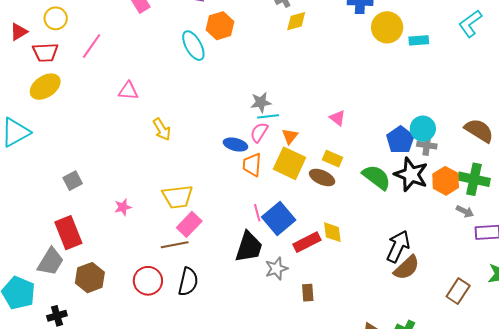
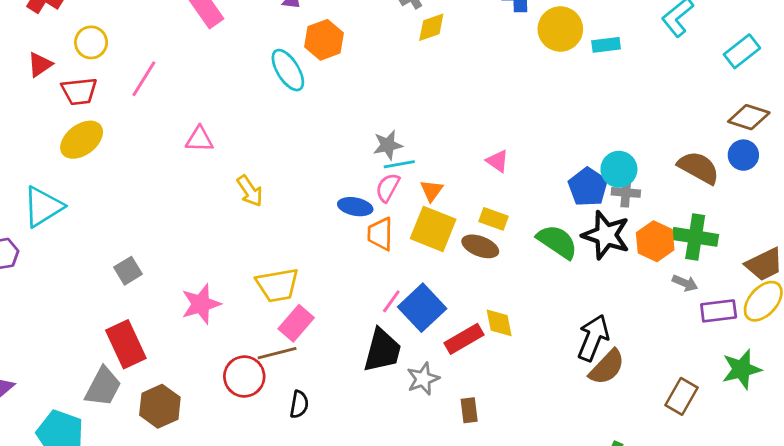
pink star: (123, 207) -> (201, 304), size x1.6
pink line: (257, 213) -> (391, 301), turned 54
red circle: (148, 281) -> (244, 376), moved
black semicircle: (188, 282) -> (299, 404), size x0.7

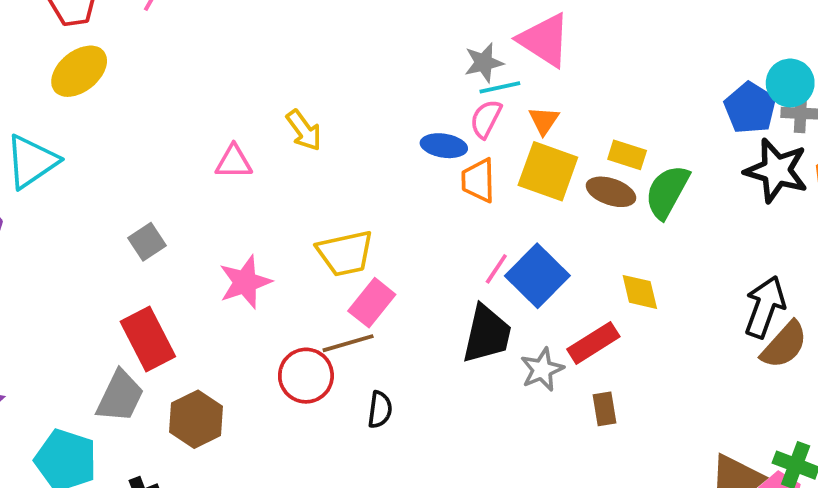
pink triangle: (199, 139) -> (234, 162), moved
pink triangle: (497, 161) -> (544, 40), moved, size x1.8
green semicircle: (557, 242) -> (667, 192), moved, turned -93
red rectangle: (464, 339) -> (593, 343), moved

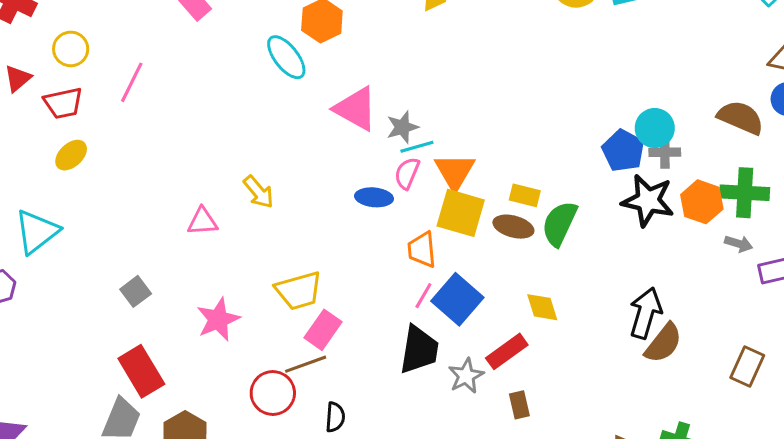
pink triangle: (544, 40) -> (356, 109), moved
yellow ellipse: (79, 71) -> (71, 155), size x0.7
orange triangle: (544, 121) -> (455, 172), size x1.6
orange trapezoid: (478, 180) -> (422, 250), moved

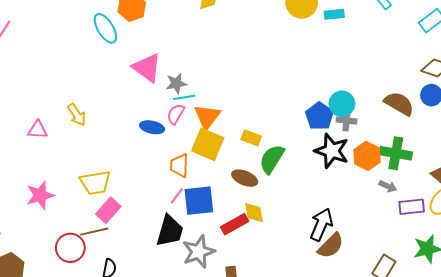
brown ellipse: (513, 227) -> (245, 178), moved
blue square: (457, 299) -> (199, 201), turned 36
red rectangle: (507, 351) -> (235, 224), moved
gray star: (466, 376) -> (199, 252), size x1.4

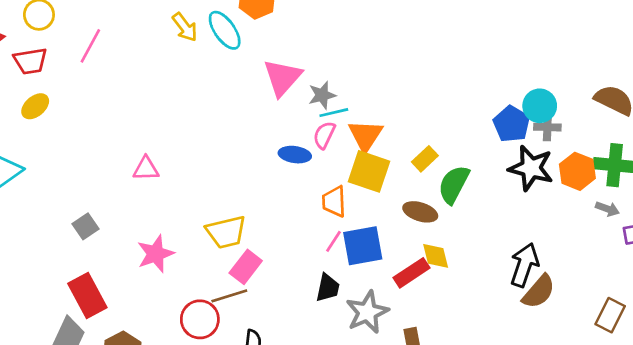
pink triangle: (147, 68) -> (282, 77), turned 40
yellow arrow: (77, 115) -> (185, 27), moved
yellow rectangle: (251, 138) -> (425, 159), turned -60
black trapezoid: (170, 231) -> (328, 288), size x0.7

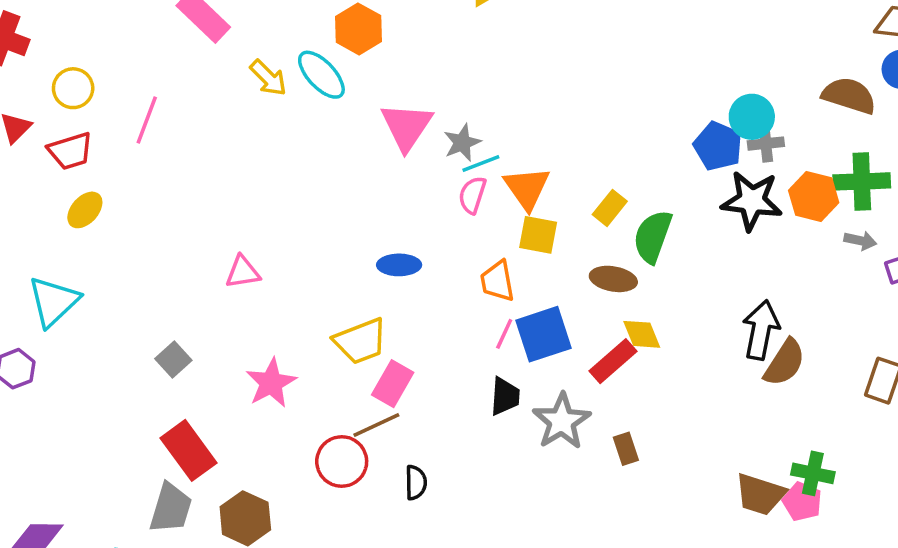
blue ellipse: (295, 155) -> (399, 265), moved
yellow square: (369, 171) -> (538, 235), size x0.7

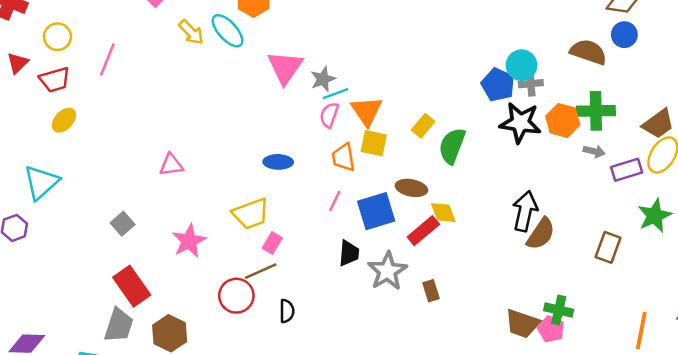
brown ellipse: (613, 279) -> (411, 188), moved
orange trapezoid: (498, 281) -> (344, 157), moved
pink line: (504, 334) -> (335, 201), moved
pink rectangle: (393, 384) -> (272, 243), size x0.7

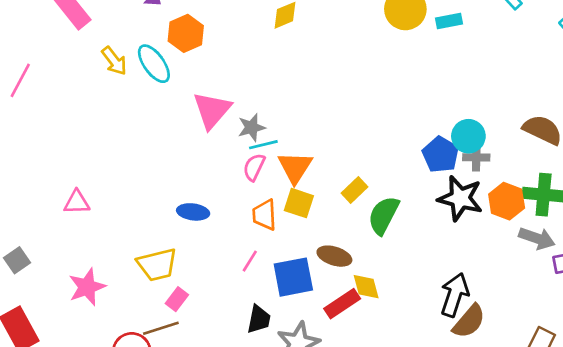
gray arrow: (594, 151) -> (537, 238), size x1.5

